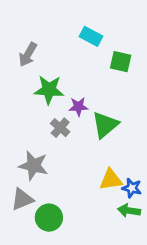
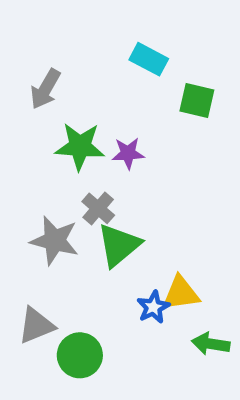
purple star: (78, 107) -> (128, 153), moved
green triangle: (105, 125) -> (119, 245), moved
gray star: (33, 166) -> (55, 241), moved
blue star: (132, 188) -> (153, 307), moved, turned 30

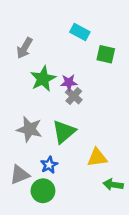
green star: (80, 146) -> (43, 79), turned -30
gray cross: (98, 208) -> (74, 96), moved
blue star: (153, 307) -> (49, 165), moved

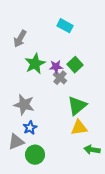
green square: (106, 54) -> (75, 65), moved, turned 35
green triangle: (64, 132) -> (77, 106), moved
blue star: (49, 165) -> (30, 128), moved

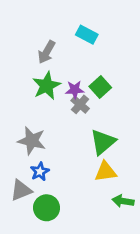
gray arrow: (20, 39) -> (47, 52), moved

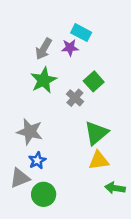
purple star: (75, 90) -> (70, 48), moved

